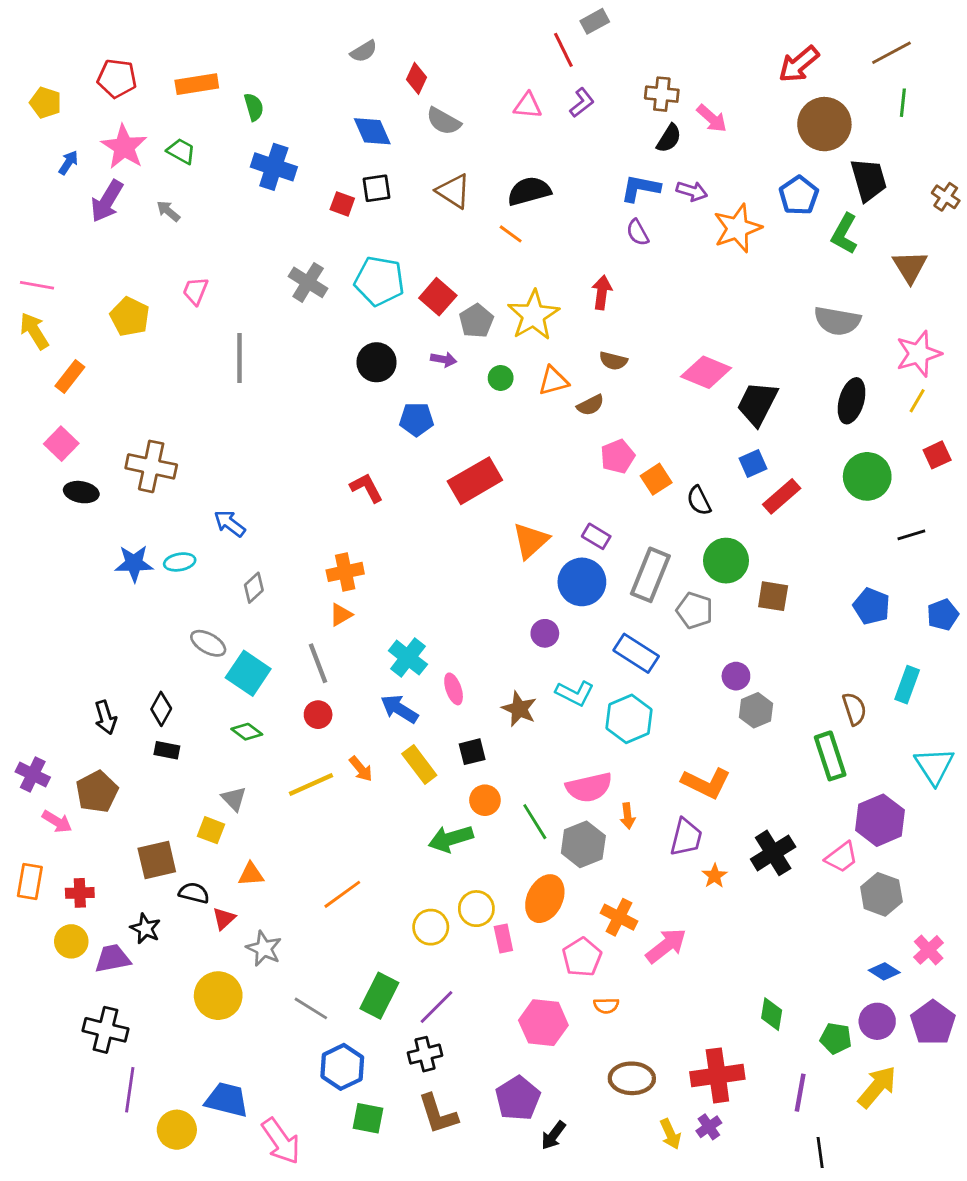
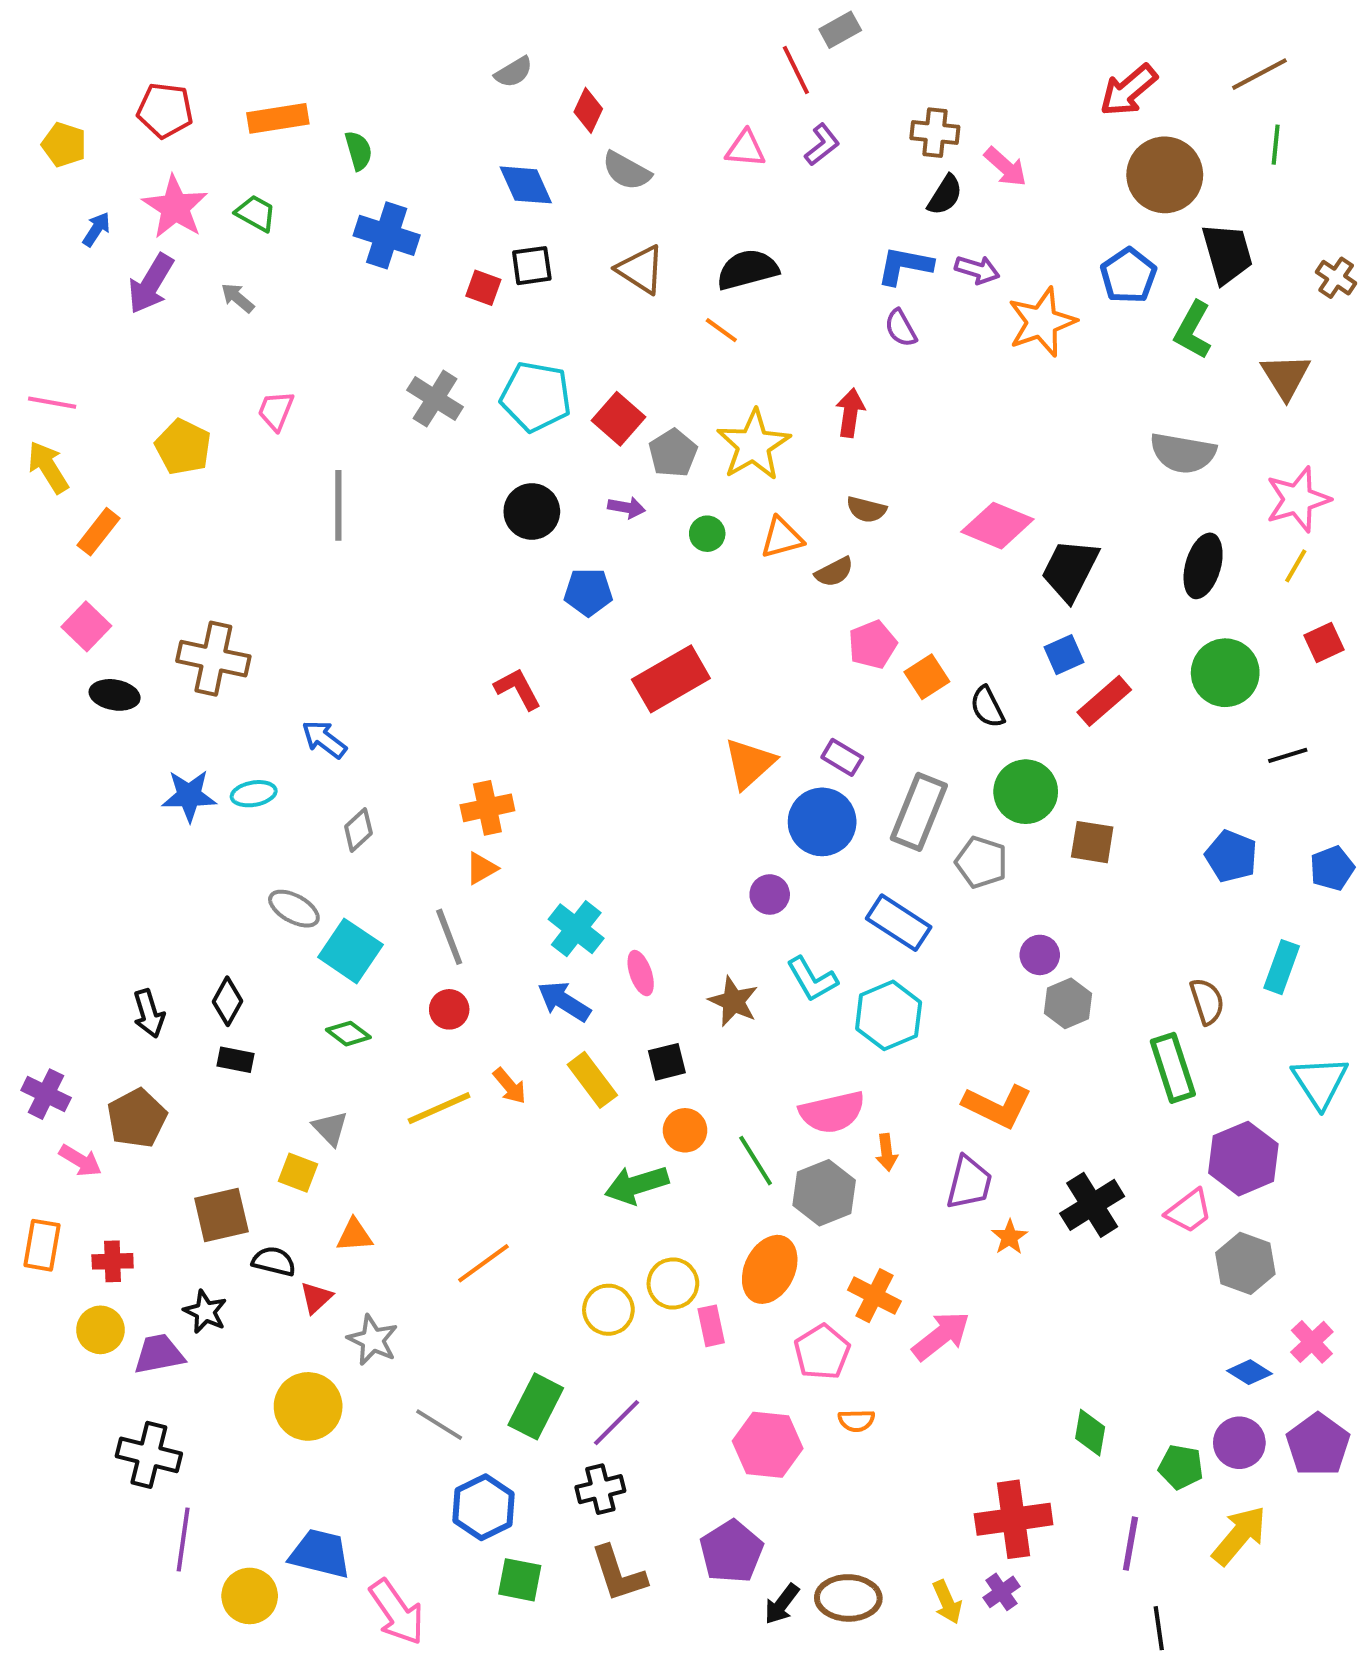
cyan L-shape: (575, 693) -> (812, 979), turned 33
brown ellipse: (632, 1078) -> (848, 1598), moved

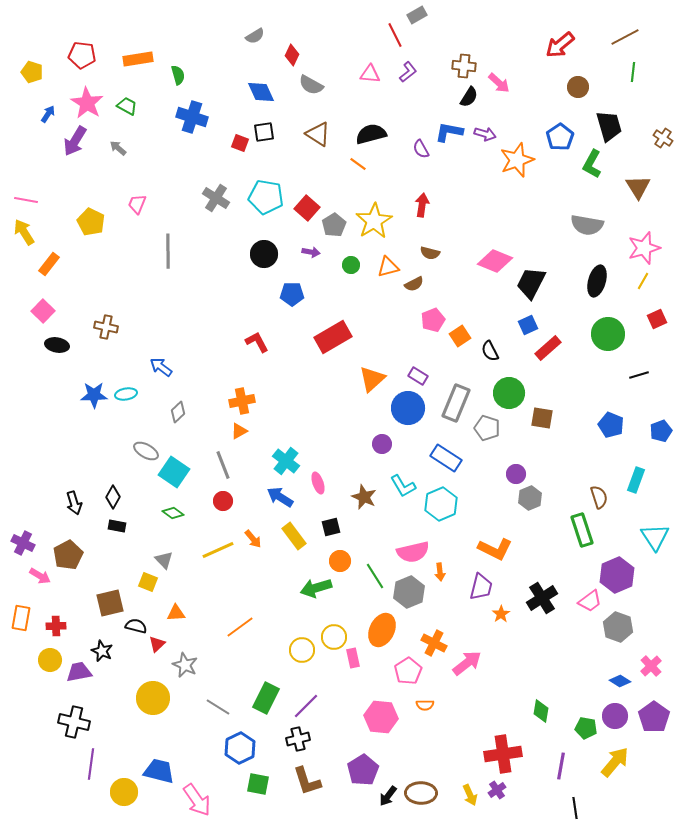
brown circle: (1165, 175) -> (578, 87), size x0.6
purple semicircle: (901, 328) -> (421, 149), moved
brown cross: (213, 659) -> (106, 327), size x0.7

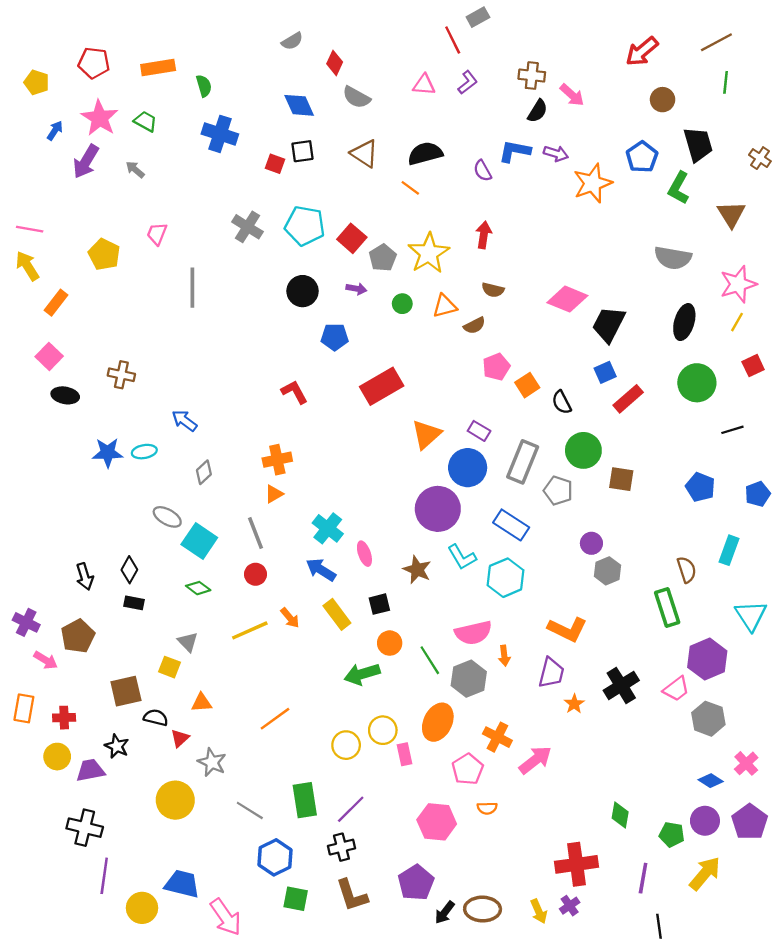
purple circle: (382, 444) -> (438, 509), size x2.0
green rectangle: (266, 698) -> (305, 800), turned -36

